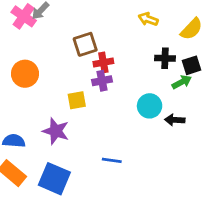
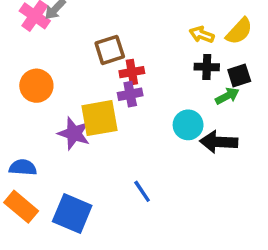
yellow arrow: (148, 19) -> (202, 35), moved
yellow square: (77, 100) -> (99, 118), size x1.6
black arrow: (175, 120) -> (219, 142), size x1.5
purple star: (56, 131) -> (74, 133), moved
blue line: (112, 160) -> (142, 191), turned 48

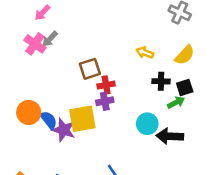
yellow arrow: (202, 35) -> (145, 53), moved
orange circle: (36, 86) -> (29, 112), moved
blue semicircle: (23, 167) -> (49, 120), moved, turned 48

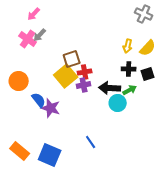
yellow arrow: (145, 53) -> (128, 46), moved, turned -96
green arrow: (176, 103) -> (130, 90), moved
orange circle: (29, 112) -> (19, 81), moved
yellow square: (82, 119) -> (66, 76), moved, turned -30
black arrow: (170, 136) -> (110, 88), moved

